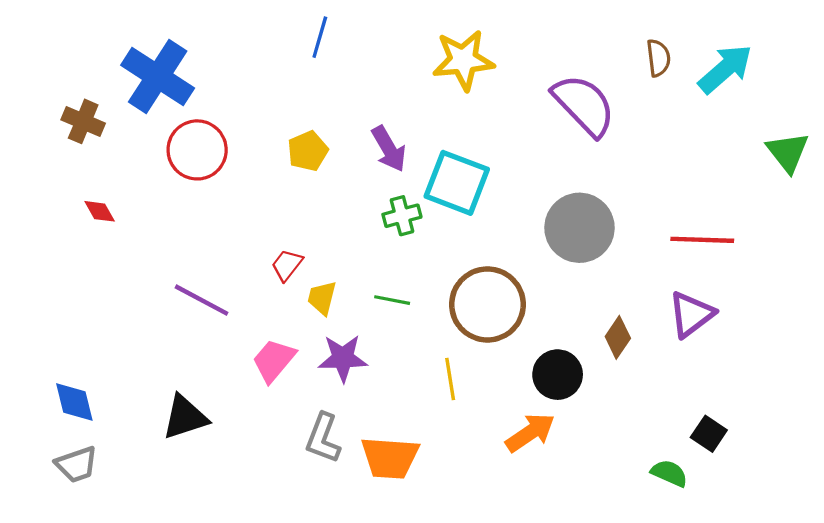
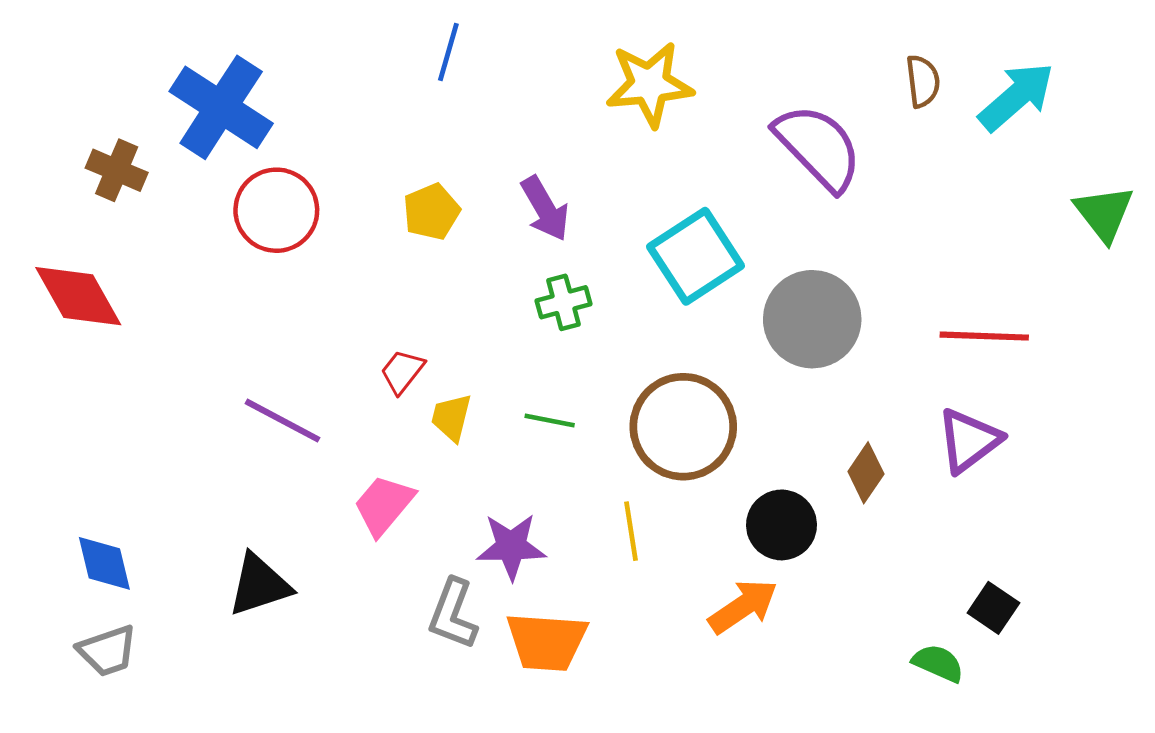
cyan square: (457, 183) -> (696, 256), moved, turned 36
red diamond: (100, 211) -> (78, 296), moved, size x2.0
purple star: (343, 358) -> (511, 546), moved

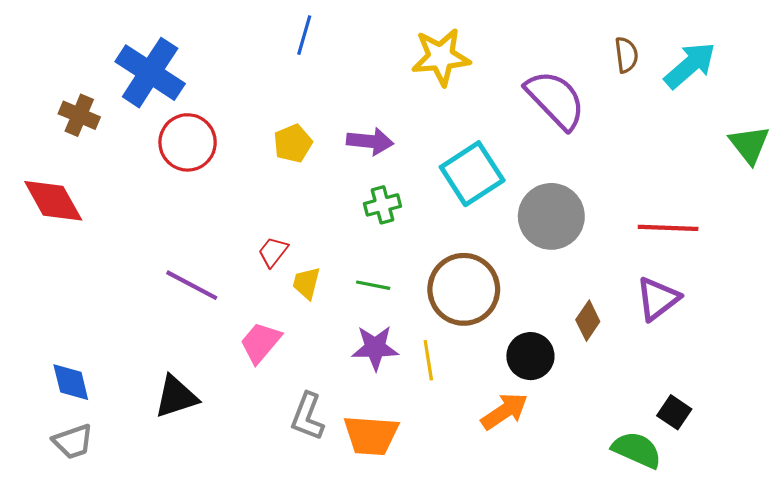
purple arrow: (545, 209) -> (370, 141), turned -54
purple star: (511, 546) -> (375, 348), moved
green semicircle: (938, 663) -> (637, 450), size x1.4

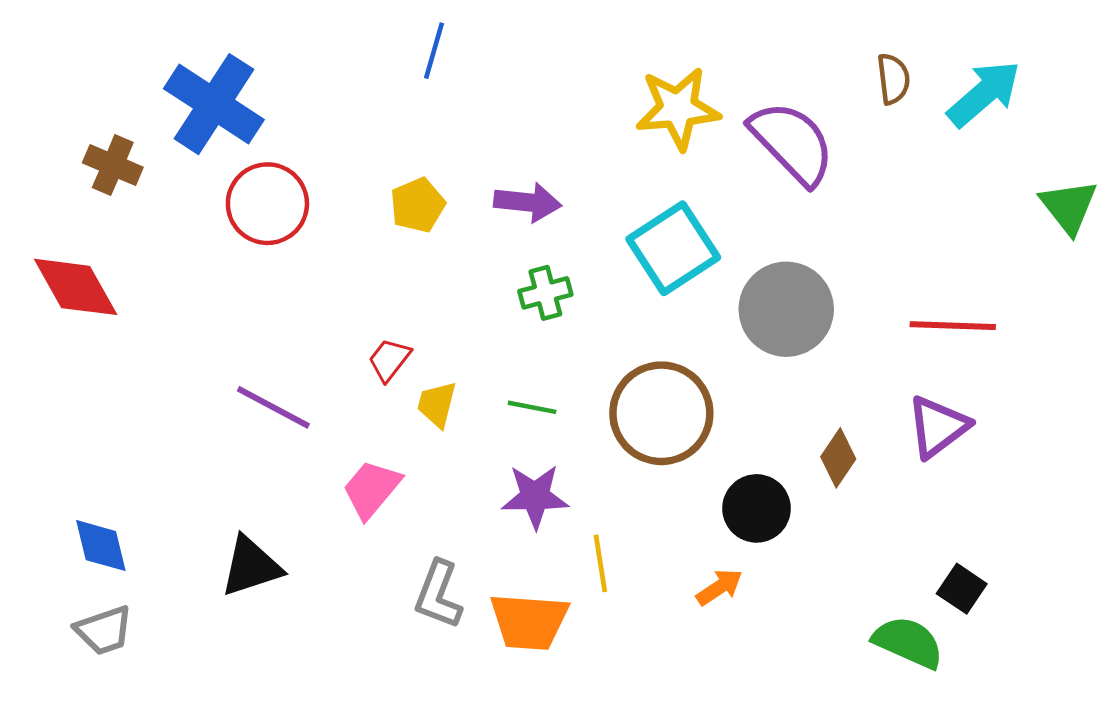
yellow star: (441, 57) -> (678, 109), moved
yellow line: (428, 360) -> (600, 563), moved
orange arrow: (504, 411) -> (719, 587), size x0.7

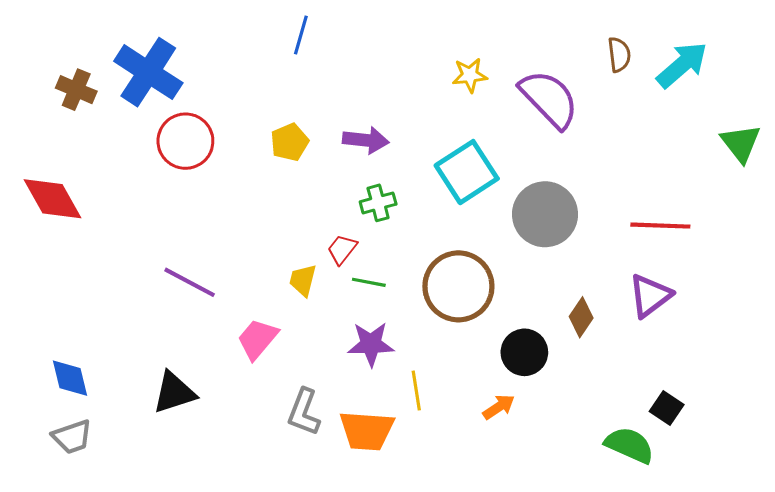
yellow star: (678, 109) -> (470, 75), size x0.6
brown cross: (113, 165) -> (76, 90), moved
red trapezoid: (389, 360) -> (342, 249), moved

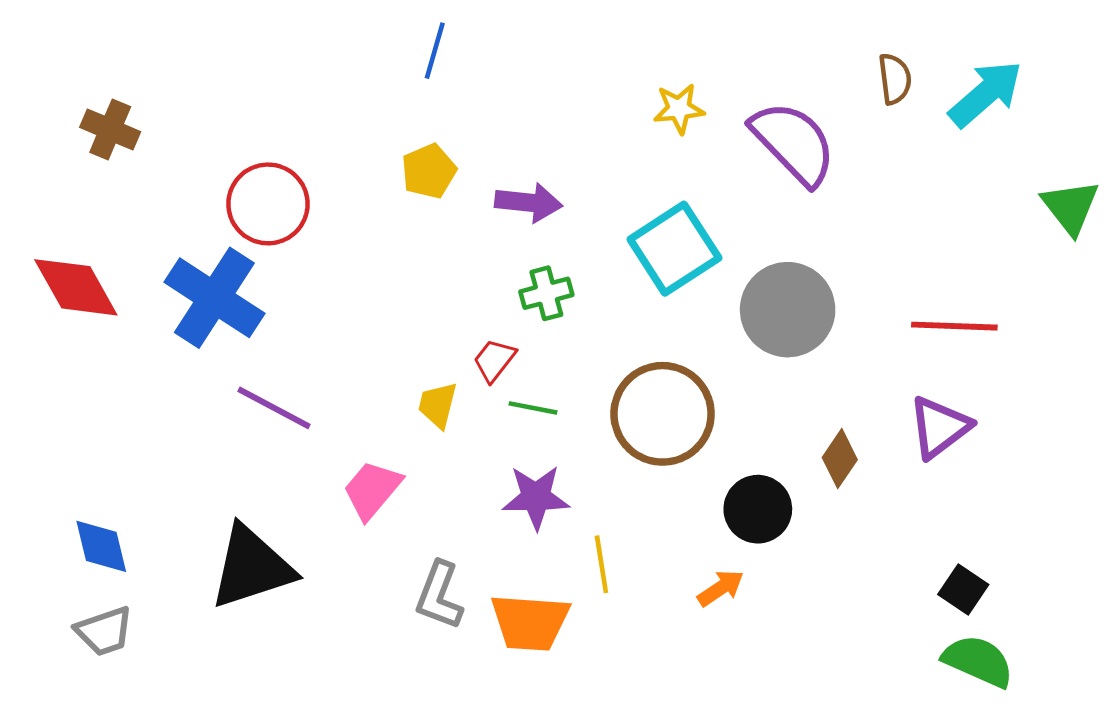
blue cross: (148, 72) -> (214, 298), moved
yellow pentagon: (289, 142) -> (429, 171), moved
black triangle: (174, 393) -> (252, 567), size x1.4
green semicircle: (629, 445) -> (978, 661), moved

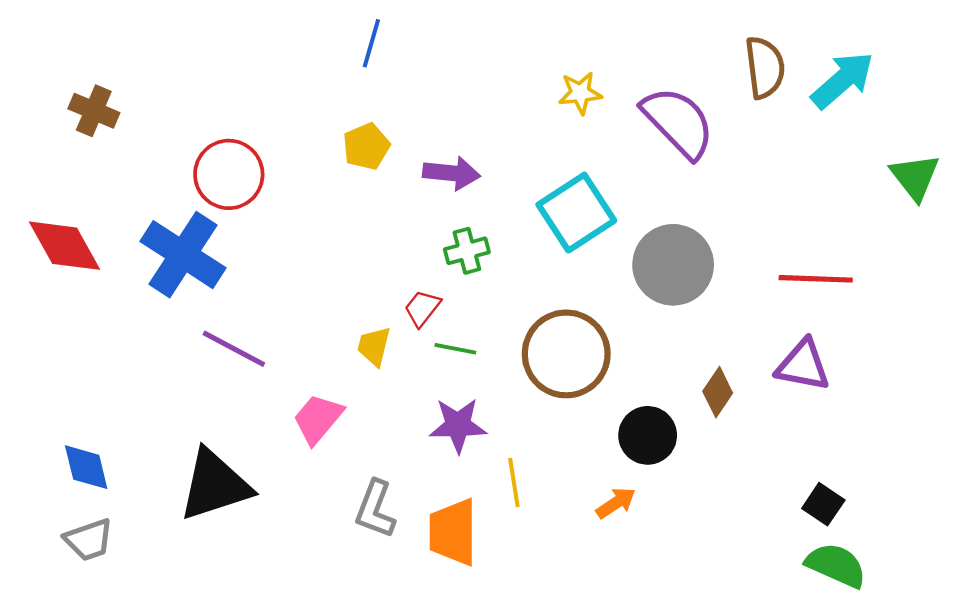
brown semicircle: (895, 79) -> (765, 67), size x1.4
purple triangle: (939, 427) -> (803, 365), turned 48
orange trapezoid: (530, 622) -> (453, 532), turned 86

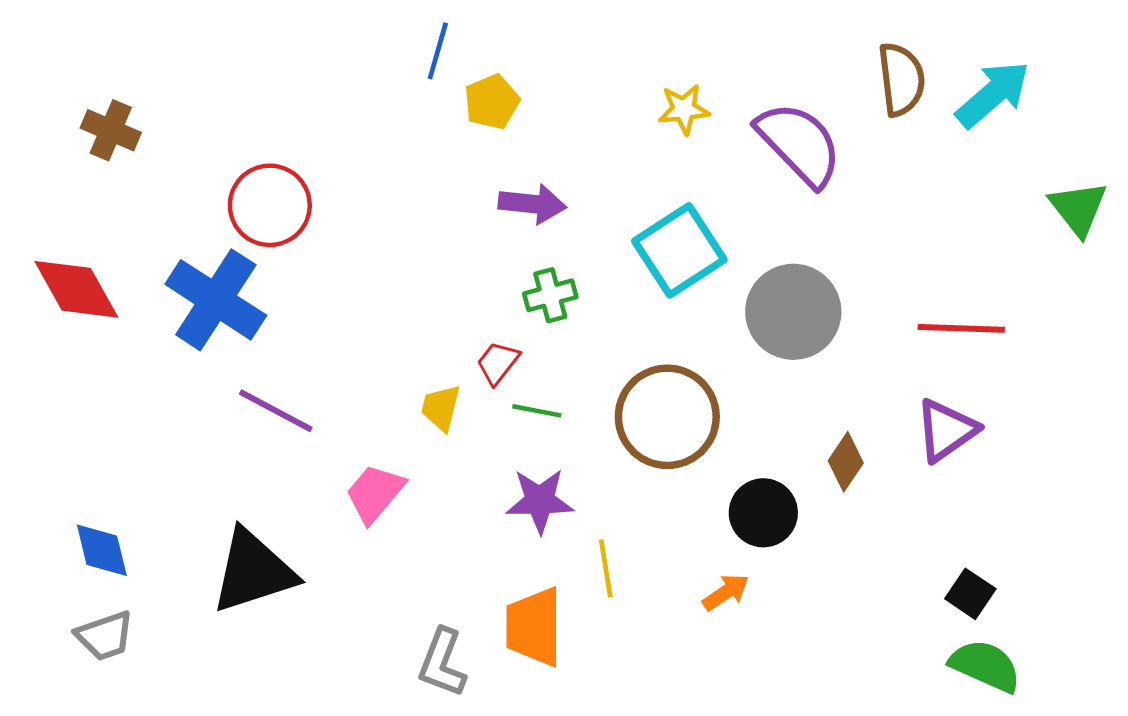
yellow pentagon: (366, 146) -> (492, 102), moved
purple triangle: (803, 365) -> (946, 430), turned -46
gray L-shape: (375, 509) -> (442, 663), moved

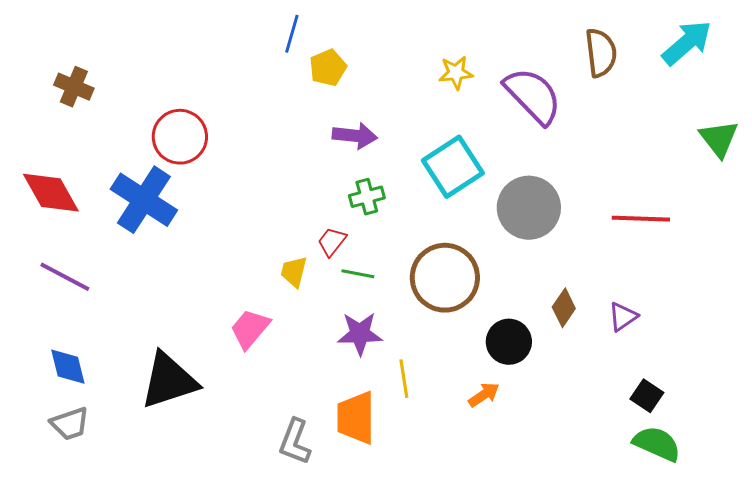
cyan arrow: (993, 94) -> (687, 43), moved
purple line: (276, 411) -> (65, 277), moved
purple triangle: (946, 430) -> (623, 317), moved, size x0.7

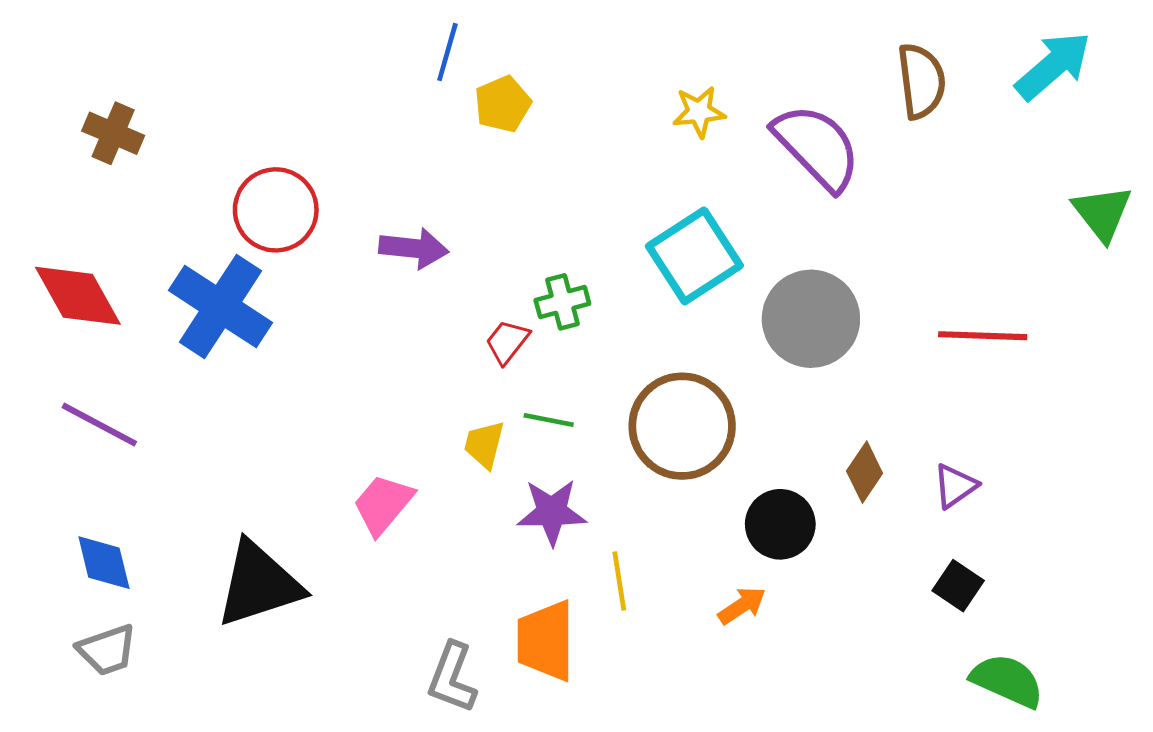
purple arrow: (355, 136) -> (414, 248), moved
red trapezoid: (332, 242) -> (507, 342), moved
yellow trapezoid: (294, 272) -> (484, 445), moved
black square: (647, 396) -> (958, 586), moved

